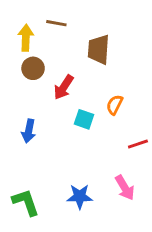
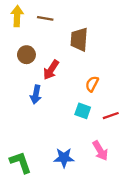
yellow arrow: (26, 38) -> (17, 16), moved
cyan square: (84, 119) -> (83, 111), moved
blue arrow: (29, 131) -> (36, 94), moved

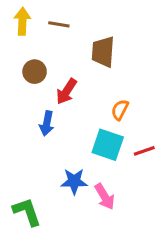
cyan square: (83, 111) -> (108, 145), size x1.5
pink arrow: (100, 151) -> (105, 197), moved
blue star: (64, 158) -> (74, 181), moved

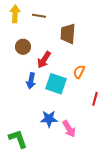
cyan square: (108, 145) -> (56, 84), moved
red line: (144, 151) -> (95, 99), turned -56

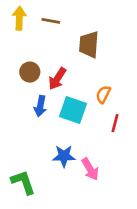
brown circle: (23, 47) -> (30, 72), moved
red line: (95, 99) -> (115, 123), moved

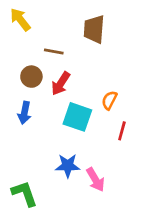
yellow arrow: (19, 18) -> (20, 19), turned -40
brown line: (51, 21) -> (54, 52), moved
brown trapezoid: (89, 44) -> (94, 29), moved
blue arrow: (40, 106) -> (24, 113), moved

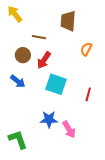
orange semicircle: (109, 100) -> (86, 49), moved
blue arrow: (24, 113) -> (18, 81), turned -63

